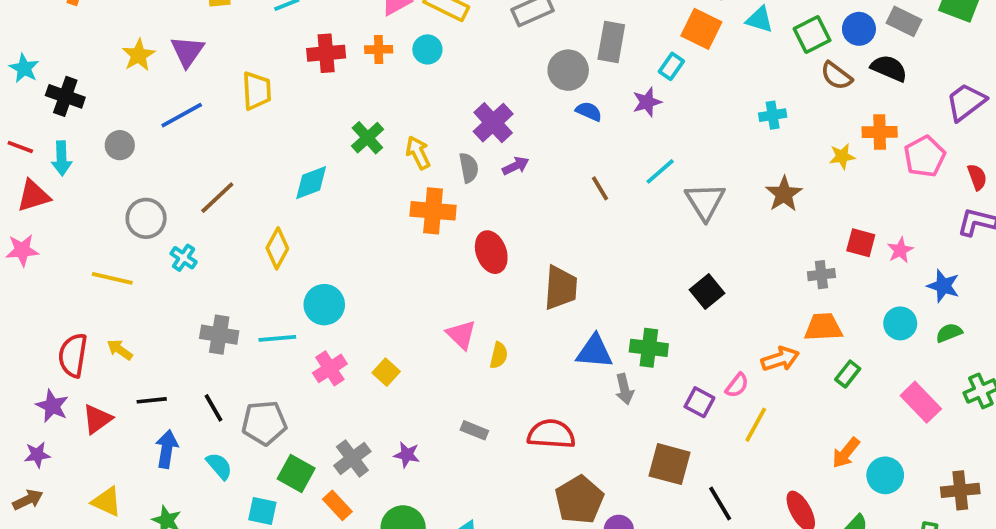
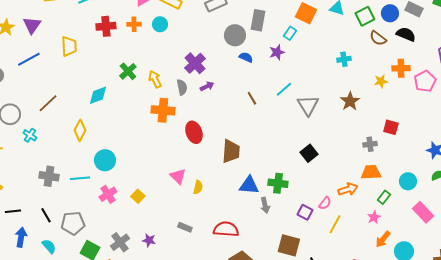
pink star: (900, 250) -> (374, 217), moved
cyan circle: (900, 323) -> (408, 181), moved

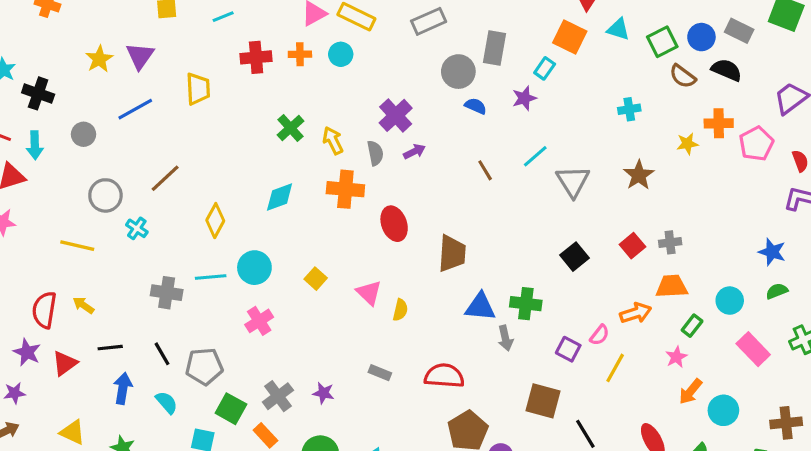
cyan diamond: (98, 95) -> (280, 197), moved
red square: (391, 127) -> (632, 246), moved, turned 35
cyan line: (80, 178) -> (211, 277), moved
yellow square: (138, 196) -> (316, 279), moved

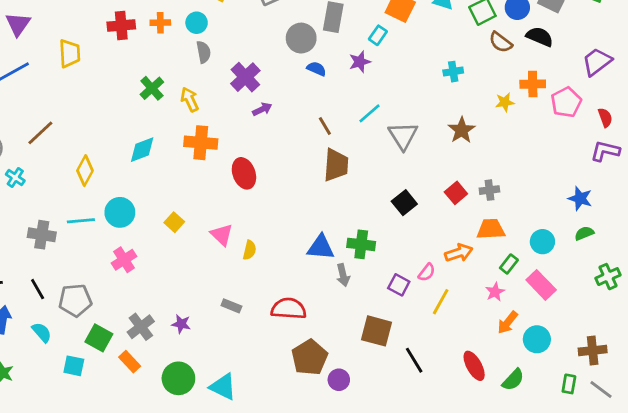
gray semicircle: (375, 153) -> (204, 52), moved
brown trapezoid: (452, 253) -> (336, 165), moved
pink rectangle: (753, 349) -> (541, 285), moved

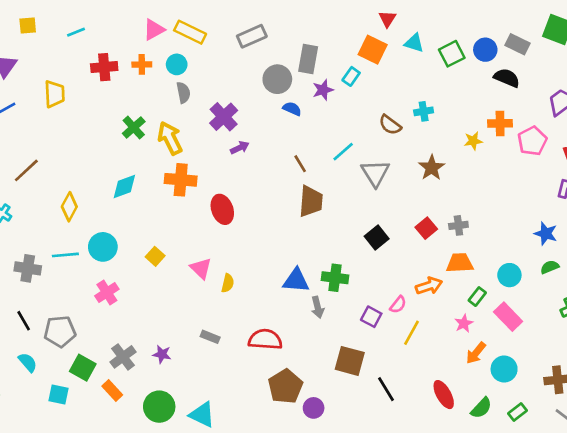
brown semicircle: (501, 42) -> (390, 125), moved
purple star: (360, 62) -> (323, 90), moved
yellow arrow: (190, 99) -> (170, 138), size x1.4
green rectangle: (569, 384) -> (518, 412), moved, turned 42

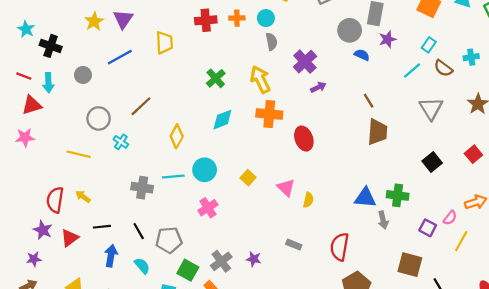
cyan rectangle: (351, 76) -> (429, 45), moved
green cross: (134, 127) -> (216, 78), moved
cyan line: (343, 152) -> (412, 71), moved
red semicircle: (265, 339) -> (340, 247), turned -84

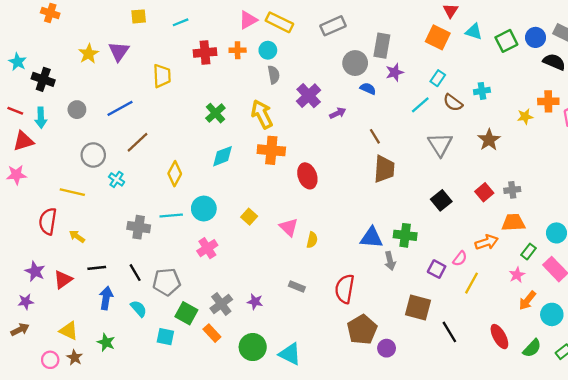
blue line: (120, 57) -> (120, 108), moved
purple arrow: (318, 87) -> (338, 113), moved
red semicircle: (55, 200) -> (48, 221), moved

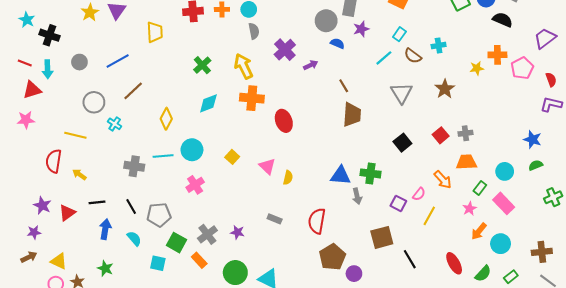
orange arrow: (487, 242) -> (443, 180), turned 66
brown square: (418, 307) -> (382, 237), turned -30
yellow triangle: (69, 331) -> (59, 261), moved

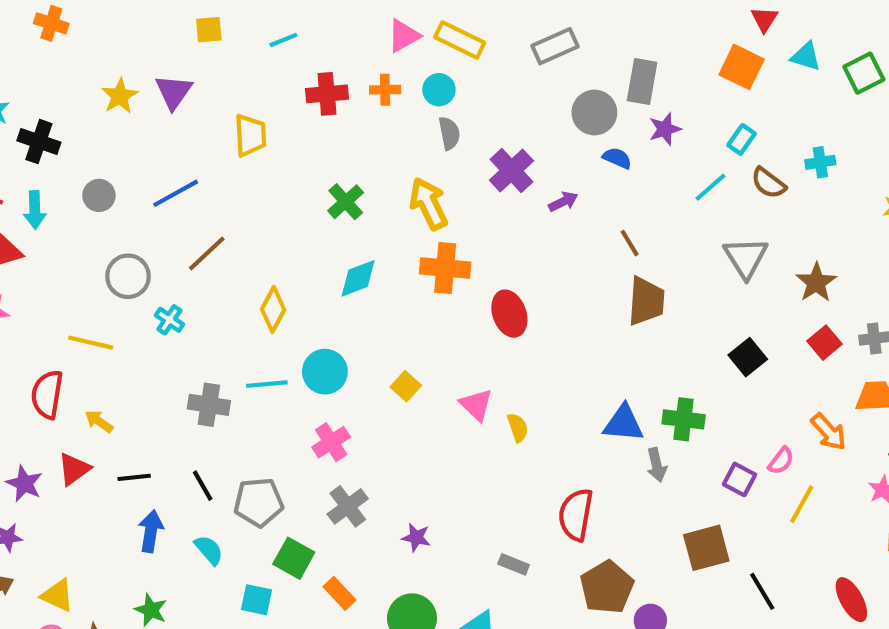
brown star: (445, 89) -> (816, 282), moved
yellow semicircle: (288, 178) -> (518, 428), turned -32
red triangle: (67, 213) -> (74, 469), moved
gray rectangle: (275, 219) -> (514, 564), moved
gray cross: (207, 234) -> (348, 506), moved

